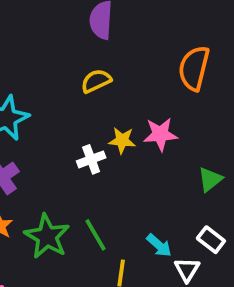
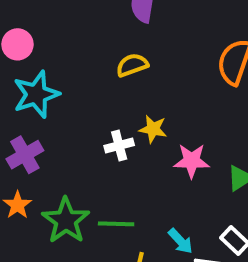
pink star: (160, 134) -> (192, 161), moved
green line: (96, 235) -> (116, 224), turned -64

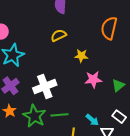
yellow star: (153, 129) -> (81, 56), moved
white cross: (119, 146) -> (45, 87), moved, size x1.6

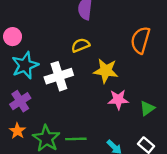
yellow star: (81, 56) -> (106, 71), size x1.5
white cross: (45, 87) -> (59, 76), moved

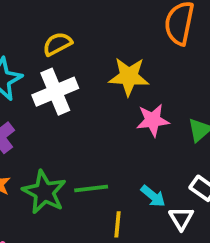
yellow semicircle: (80, 45) -> (57, 44), moved

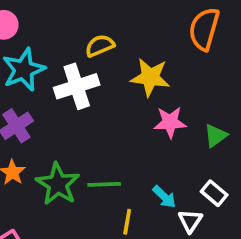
yellow semicircle: (57, 44) -> (100, 46), moved

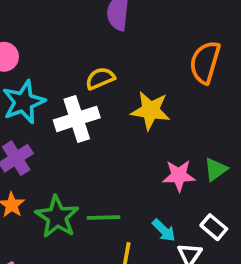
pink star: (170, 122) -> (179, 176), moved

